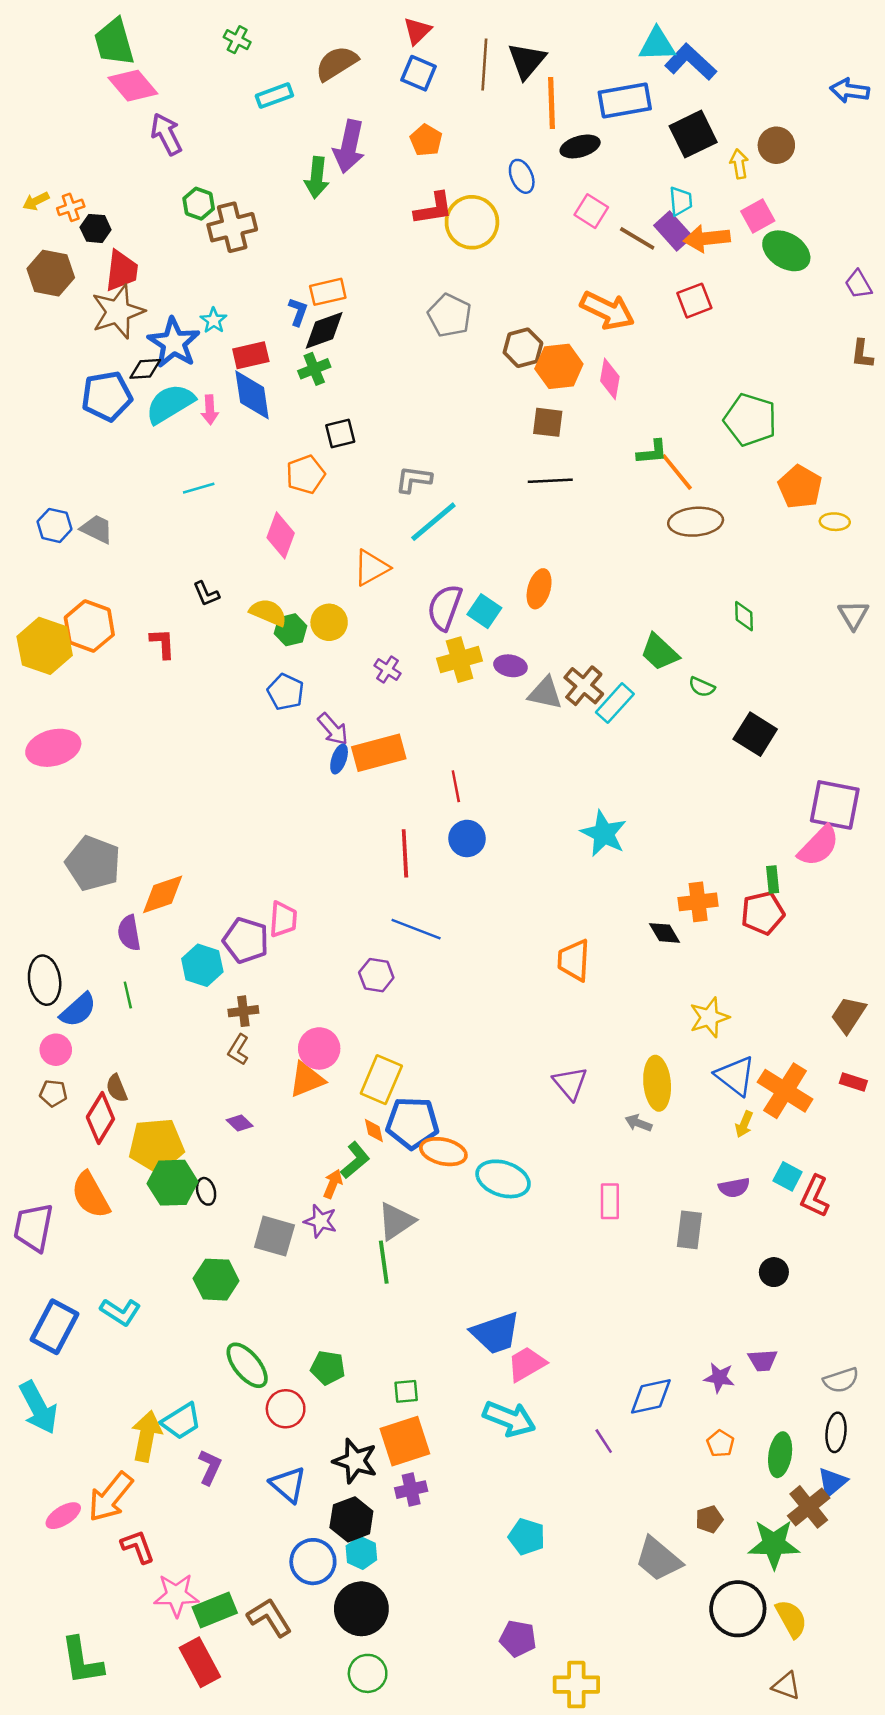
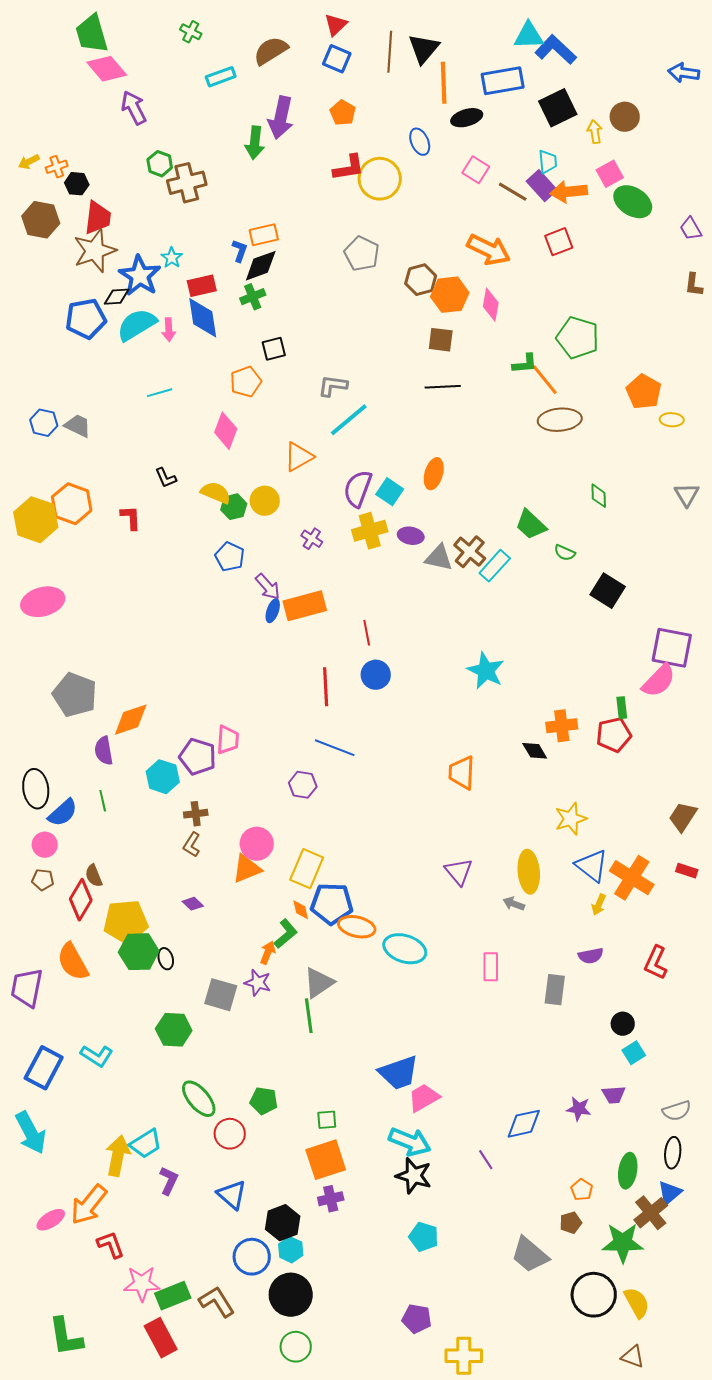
green pentagon: (750, 420) -> (578, 338), moved
cyan square: (788, 1176) -> (634, 1053), moved, turned 30
orange pentagon: (720, 1444) -> (582, 1190), moved
black star: (355, 1461) -> (414, 1176), moved

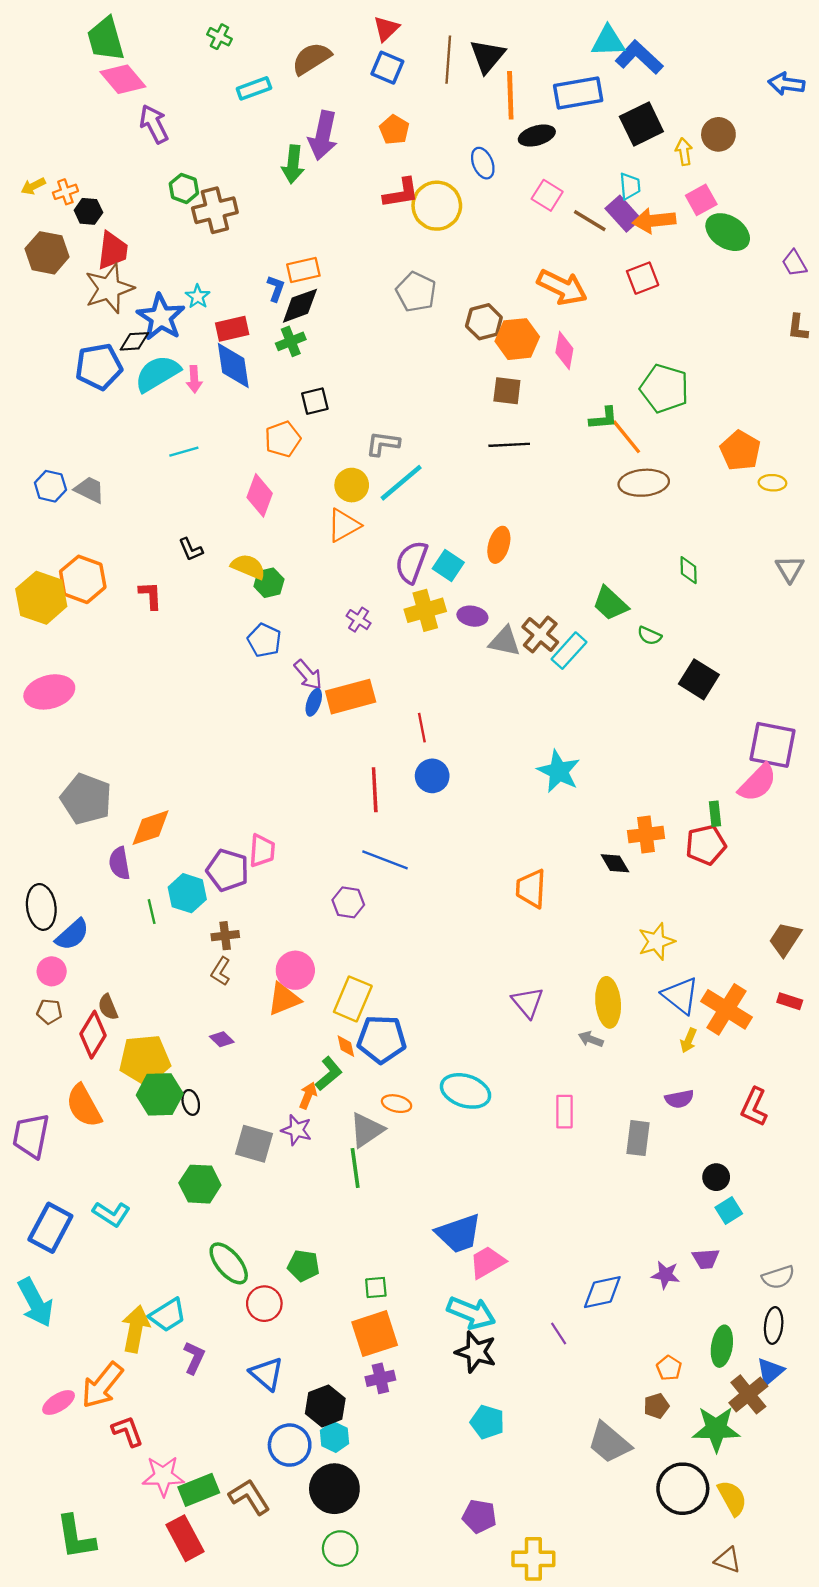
yellow circle: (265, 501) -> (352, 485), moved
green line: (103, 801) -> (152, 912), moved
orange ellipse: (357, 927) -> (397, 1104), moved, size x0.7

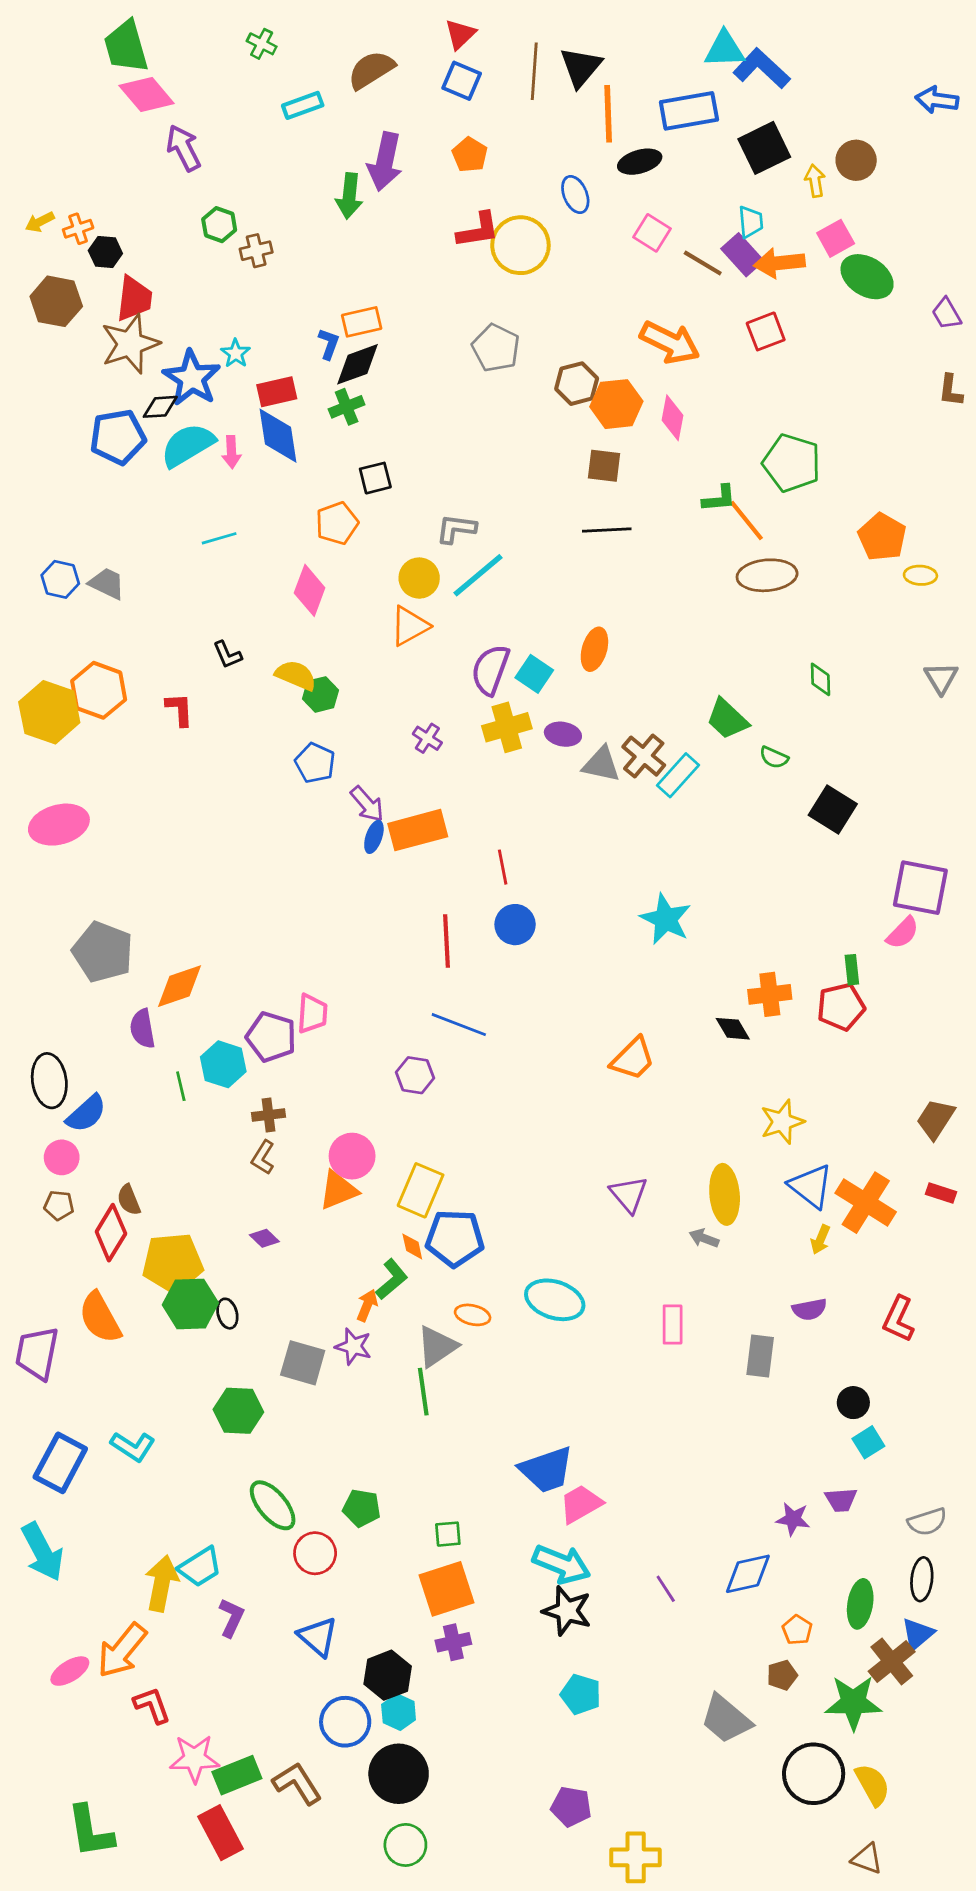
brown cross: (215, 210) -> (256, 251), size x0.6
pink semicircle: (758, 783) -> (903, 933), size x0.7
orange trapezoid: (531, 889) -> (633, 1059), turned -138
blue diamond: (602, 1292) -> (748, 1574), moved

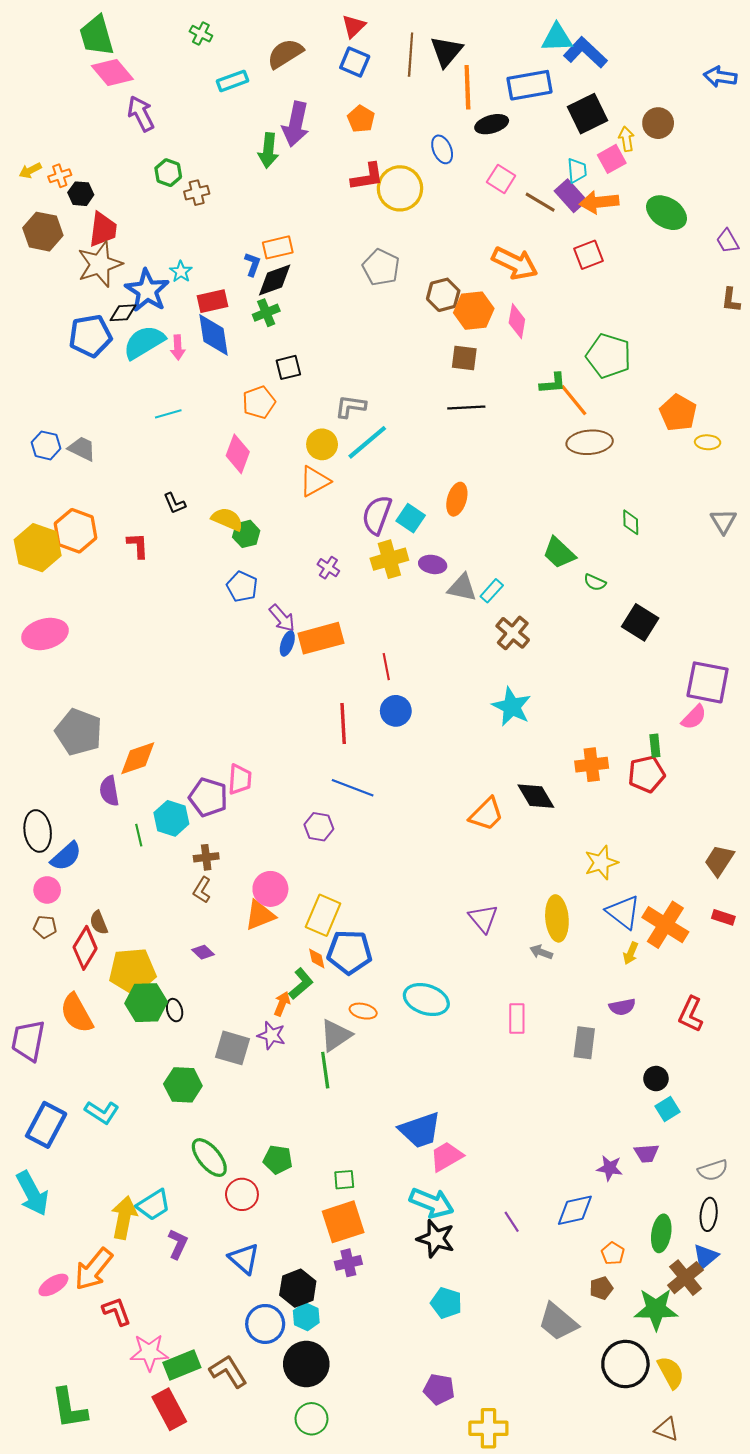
pink square: (836, 238) -> (612, 159), moved
brown cross: (644, 756) -> (513, 633), moved
cyan rectangle: (678, 775) -> (492, 591), moved, size x0.7
black diamond: (733, 1029) -> (536, 796), moved, size x1.4

